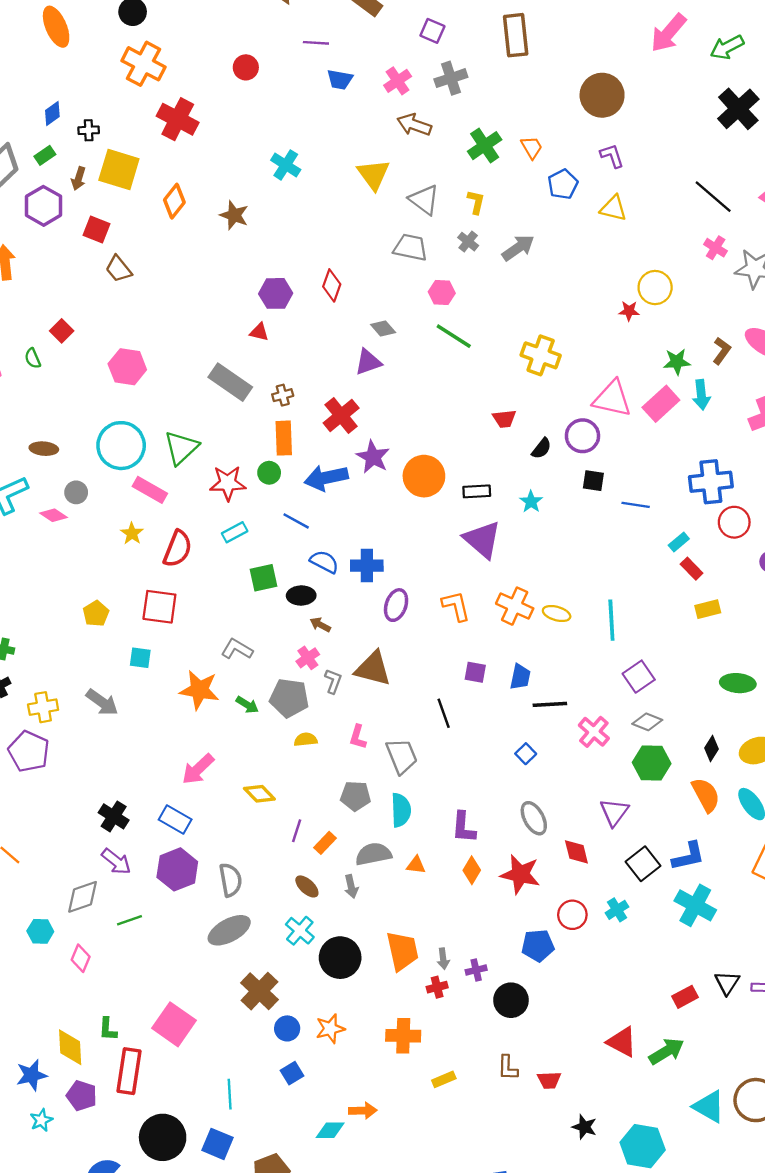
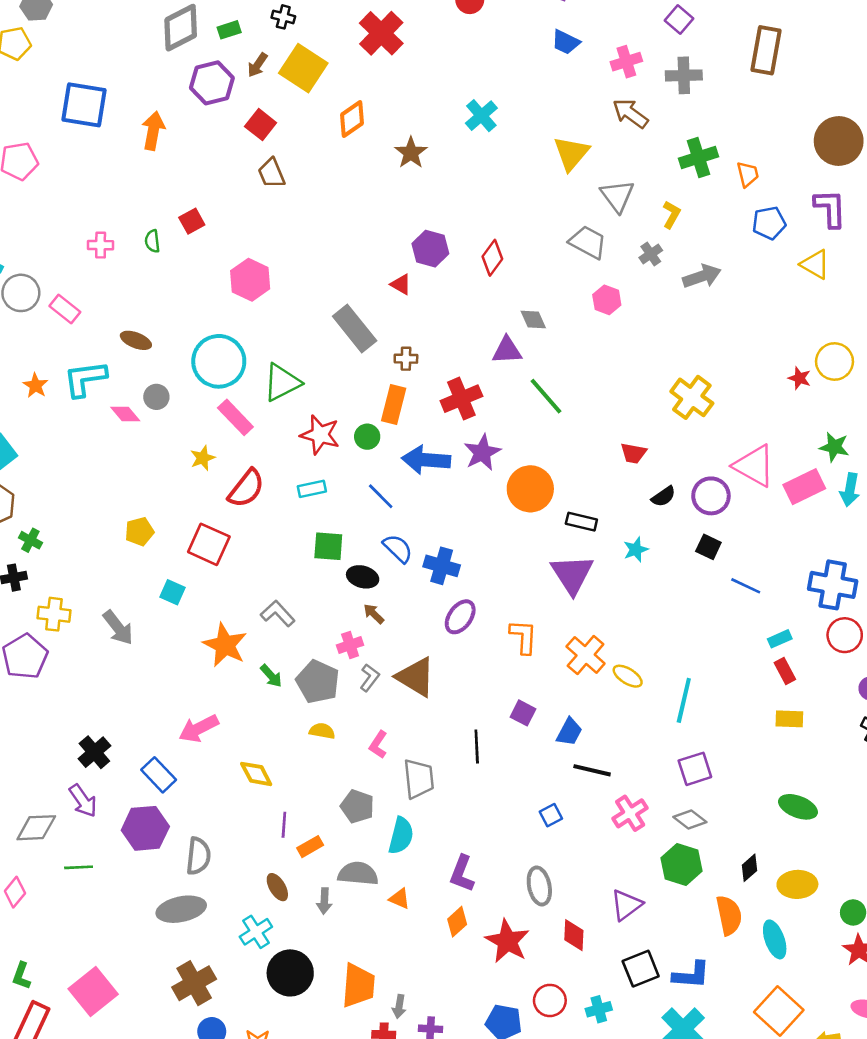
purple L-shape: (612, 156) -> (830, 208), size x1.4
green line: (454, 336) -> (546, 396), moved
purple line: (297, 831) -> (284, 825), turned -30

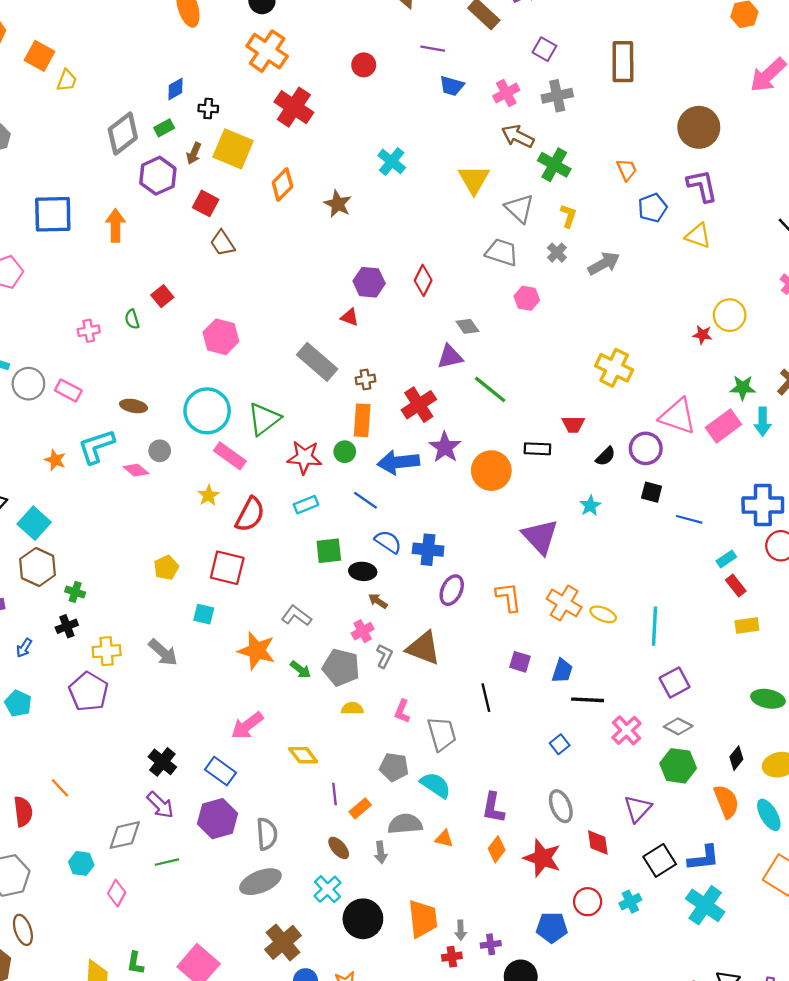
green cross: (698, 157) -> (554, 165), moved, turned -32
black rectangle: (581, 522) -> (537, 449), moved
cyan semicircle: (401, 836) -> (436, 785), turned -60

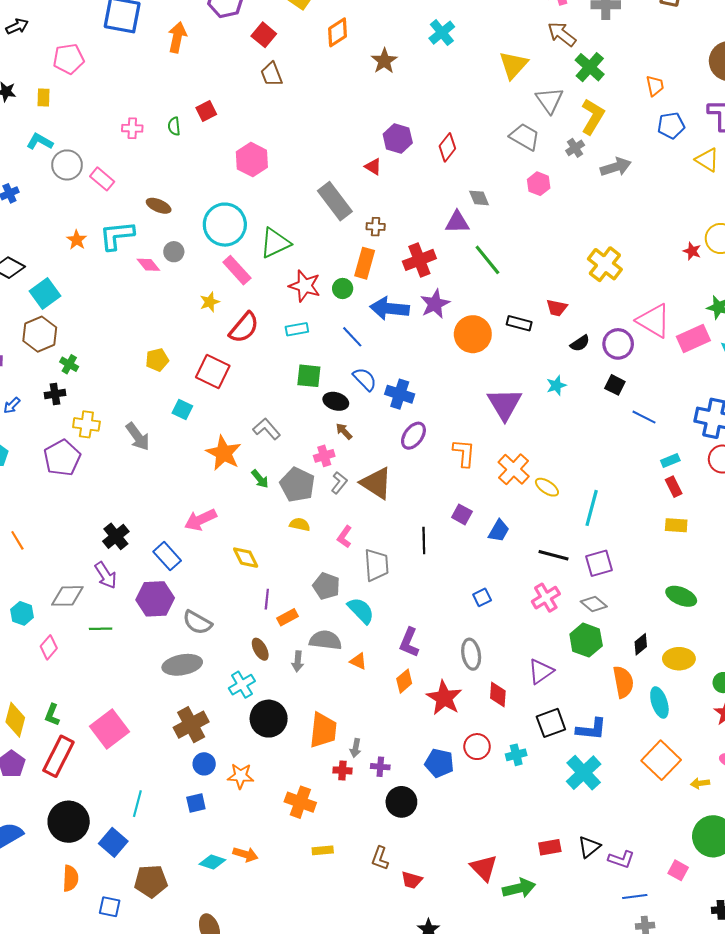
yellow L-shape: (568, 216) -> (593, 117), size x1.6
black line: (588, 700) -> (553, 555), moved
gray semicircle: (267, 834) -> (197, 622), turned 112

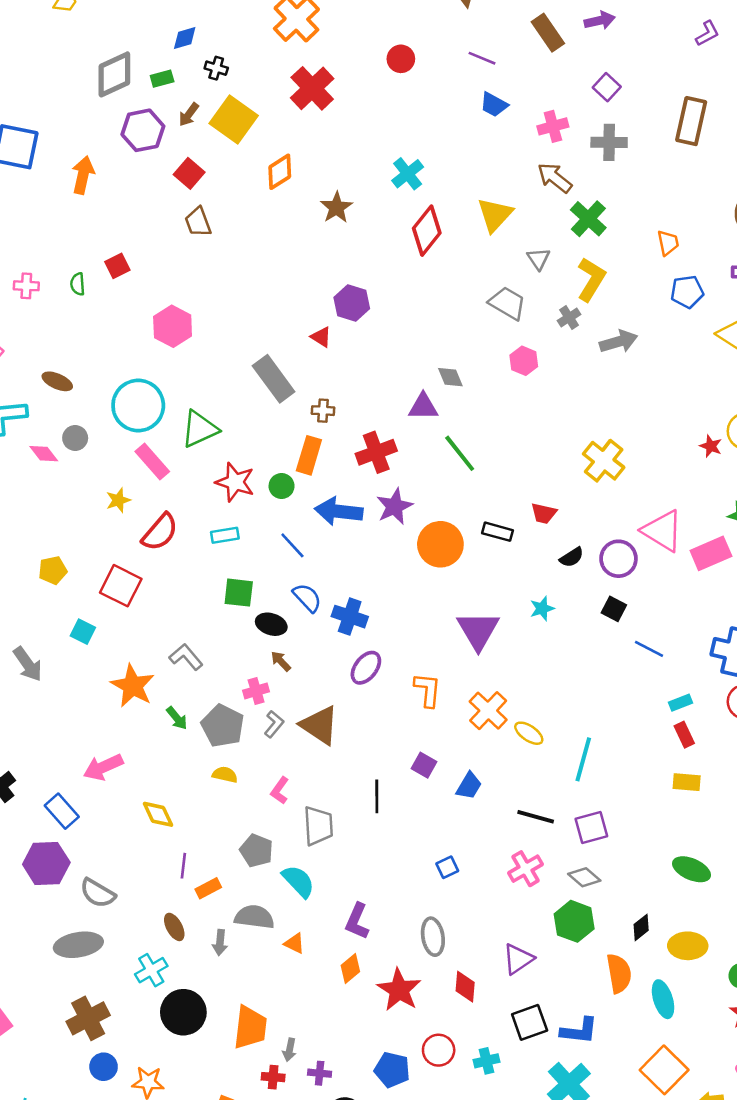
gray triangle: (549, 100) -> (538, 259), size x0.7
red diamond: (447, 147) -> (427, 231), moved, size x1.4

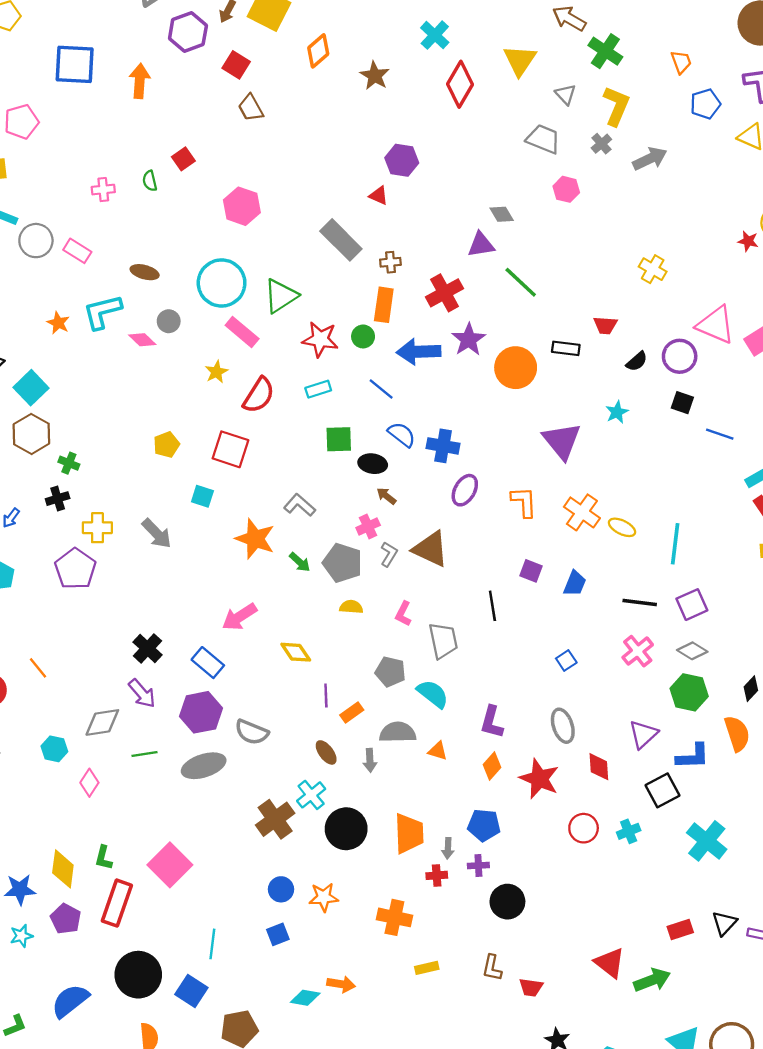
yellow cross: (604, 461) -> (653, 269), size x0.7
gray ellipse: (78, 945) -> (204, 766), moved
brown cross: (88, 1018) -> (275, 819), moved
blue L-shape: (579, 1031) -> (693, 756), moved
blue pentagon: (392, 1070) -> (484, 825), moved

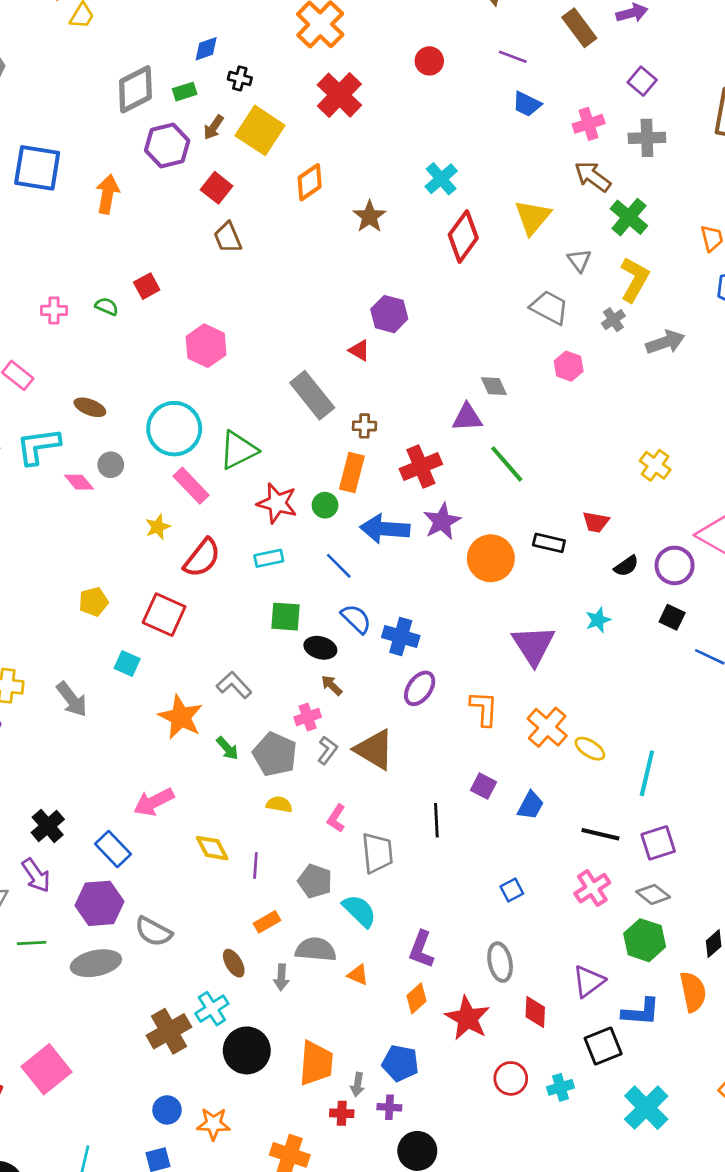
green semicircle: (150, 181) -> (107, 306), turned 120
purple line: (326, 695) -> (255, 866), moved

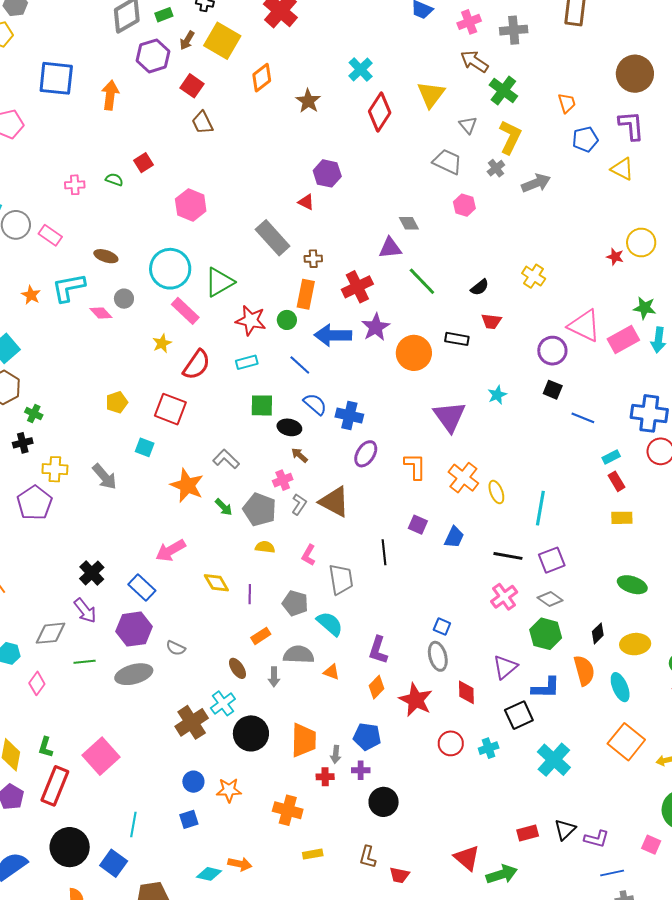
black semicircle: (626, 566) -> (480, 287), moved
yellow ellipse: (590, 749) -> (496, 492), turned 40
blue square: (512, 890) -> (442, 627), moved, turned -36
gray semicircle: (153, 932) -> (176, 648), size x0.7

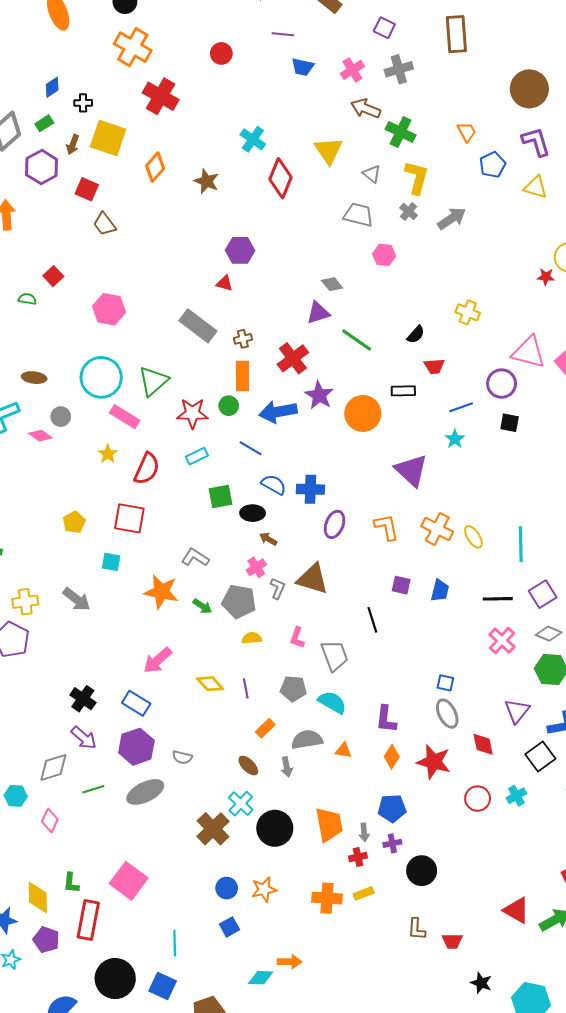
blue line: (583, 418) -> (461, 407), moved, turned -30
yellow rectangle: (313, 854) -> (364, 893), moved

